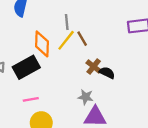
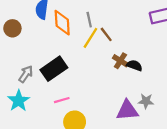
orange diamond: (42, 44) -> (62, 23), moved
gray star: (86, 97) -> (146, 101), moved

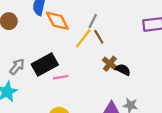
gray line: (89, 20) -> (93, 21), moved, turned 32
orange diamond: (62, 23) -> (57, 21), turned -30
pink line: (62, 100) -> (61, 77), moved

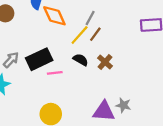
brown line: (99, 37) -> (95, 34), turned 64
black semicircle: (123, 70) -> (81, 60), moved

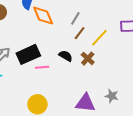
yellow line: (80, 35) -> (99, 38), moved
gray star: (123, 105) -> (112, 96), moved

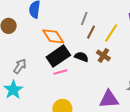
orange diamond: (43, 16) -> (53, 36), moved
black rectangle: (28, 54) -> (58, 56), moved

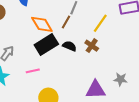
brown line: (91, 32) -> (66, 22), moved
pink line: (60, 72) -> (33, 71), moved

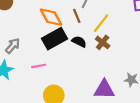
brown line: (66, 22) -> (77, 16), turned -56
yellow line: (100, 23) -> (101, 23), moved

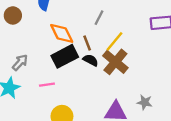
brown line: (77, 16) -> (87, 43), moved
brown cross: (103, 42) -> (115, 62), size x1.6

